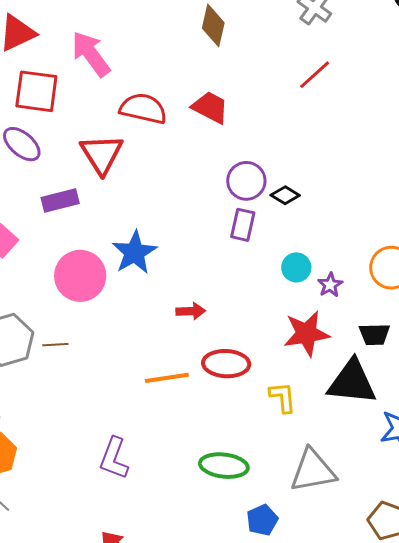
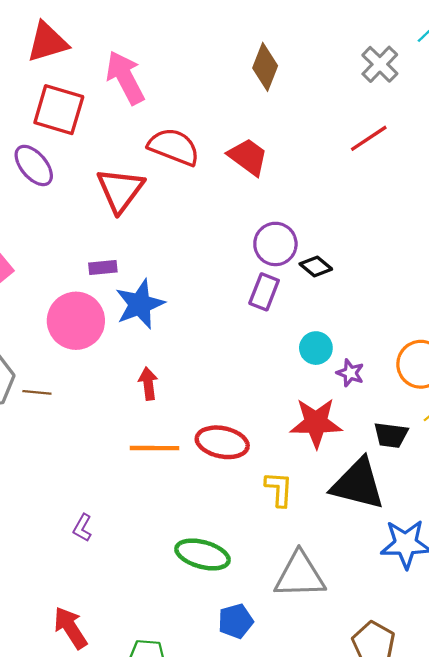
purple rectangle: (60, 201) -> (103, 267), moved, size x0.7
purple star: (330, 285) -> (350, 373), turned -30
red arrow: (191, 311) -> (148, 384), moved, turned -104
purple L-shape: (114, 458) -> (82, 528), size x0.6

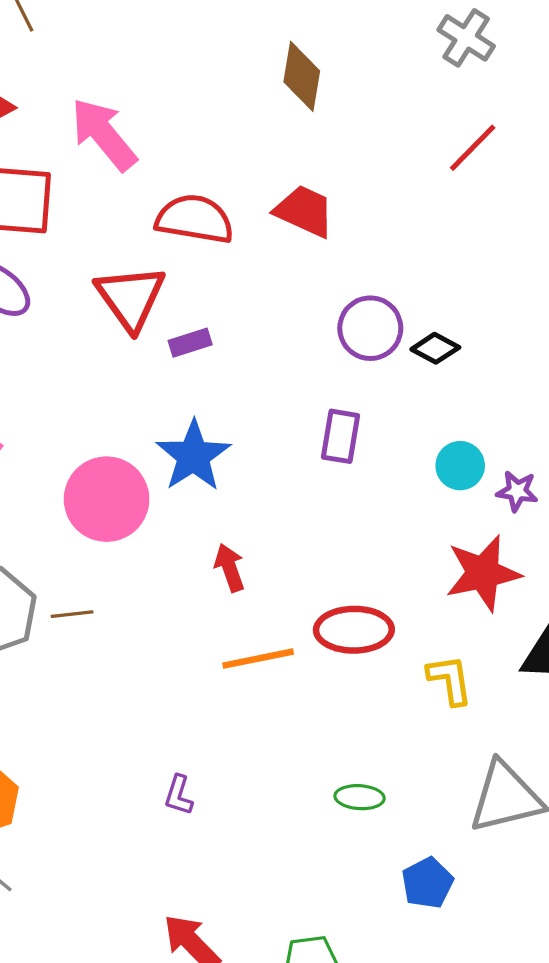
purple rectangle: (103, 267) -> (190, 343), moved
purple rectangle: (264, 292) -> (341, 436), moved
green ellipse: (202, 554) -> (360, 797), size x0.6

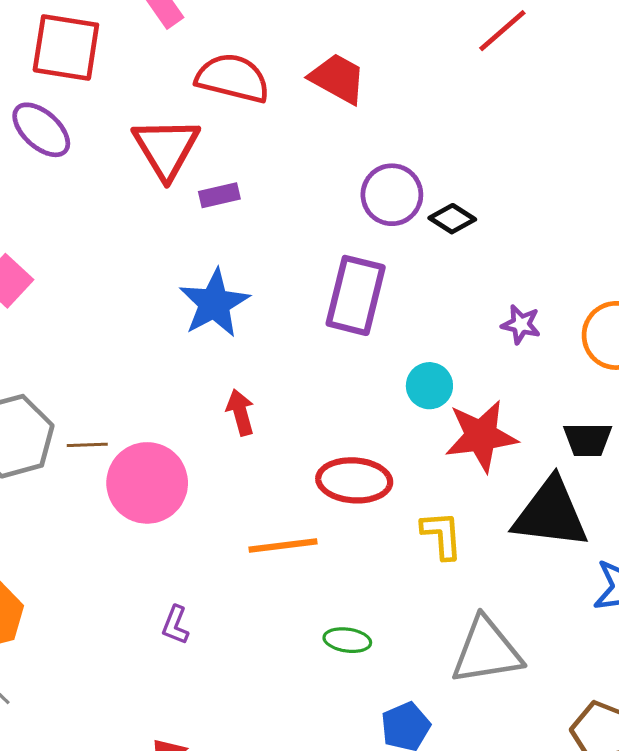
purple rectangle: (341, 436) -> (356, 295), size x1.5
cyan circle: (460, 466) -> (429, 386), moved
purple star: (517, 491) -> (521, 324), moved
pink circle: (107, 499) -> (147, 483), moved
orange line: (258, 659) -> (283, 545), moved

